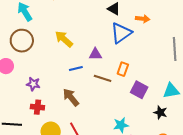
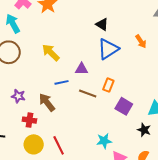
orange arrow: (143, 19) -> (141, 41), moved, turned 48
brown arrow: (71, 97) -> (47, 102), moved
red cross: (37, 107) -> (29, 120), moved

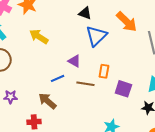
orange arrow: (141, 41) -> (127, 22), size x1.6
yellow arrow: (51, 53) -> (39, 37), moved
purple triangle: (82, 69) -> (74, 61), turned 40
purple star: (18, 96) -> (11, 97), moved

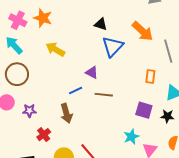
orange rectangle: (104, 71) -> (150, 77), moved
purple square: (123, 89) -> (144, 110), moved
brown arrow: (47, 101) -> (66, 113), turned -144
red cross: (34, 122) -> (44, 135), moved, turned -32

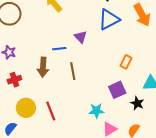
orange rectangle: (150, 77) -> (126, 62), moved
brown line: (104, 95) -> (73, 71), moved, turned 54
purple square: (144, 110) -> (117, 90), turned 30

